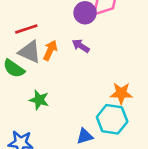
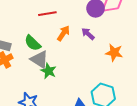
gray triangle: (30, 52) -> (39, 59), moved
orange star: (121, 93) -> (114, 53), moved

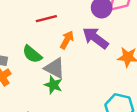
purple arrow: (88, 34) -> (95, 38), size x1.6
gray triangle: (39, 59) -> (55, 68), moved

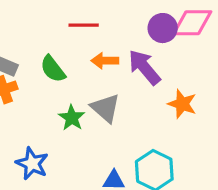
orange arrow: (67, 40) -> (105, 61), turned -132
gray triangle: (55, 68) -> (105, 108), moved

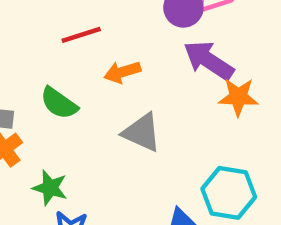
purple arrow: (144, 67) -> (209, 60), moved
green star: (72, 118) -> (50, 188), moved

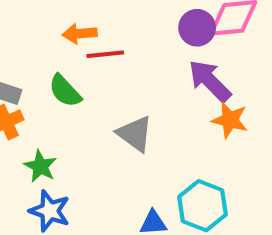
red line: (81, 35) -> (105, 54), moved
orange arrow: (122, 72) -> (80, 34), moved

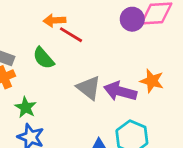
red line: (105, 54) -> (71, 35), turned 35
purple arrow: (210, 81) -> (120, 91), moved, turned -32

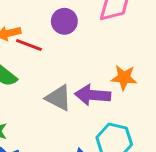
purple circle: (132, 19) -> (64, 21), moved

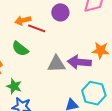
gray triangle: (59, 98) -> (56, 64), turned -30

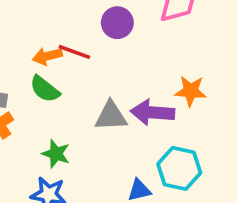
orange arrow: (23, 20) -> (47, 56), moved
green star: (14, 86) -> (56, 154), moved

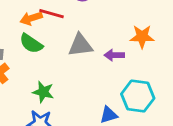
purple arrow: (152, 112) -> (114, 55), size x0.6
gray triangle: (111, 116) -> (80, 45), moved

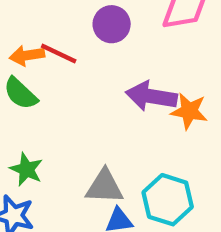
gray triangle: (80, 45) -> (104, 187), moved
purple arrow: (114, 55) -> (151, 96), moved, size x1.6

